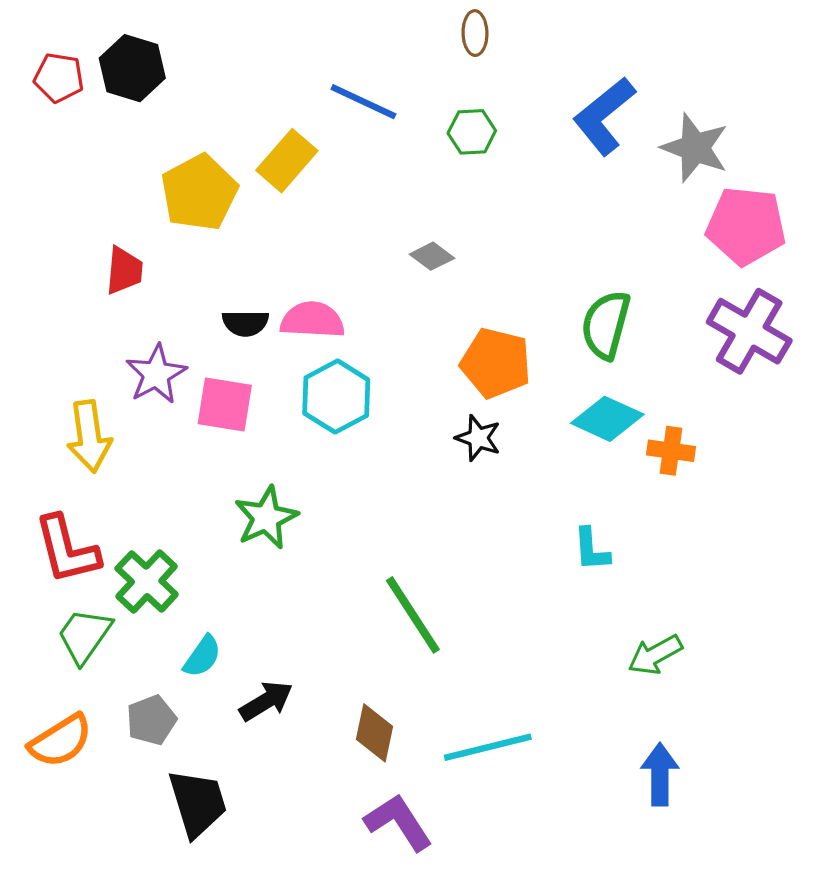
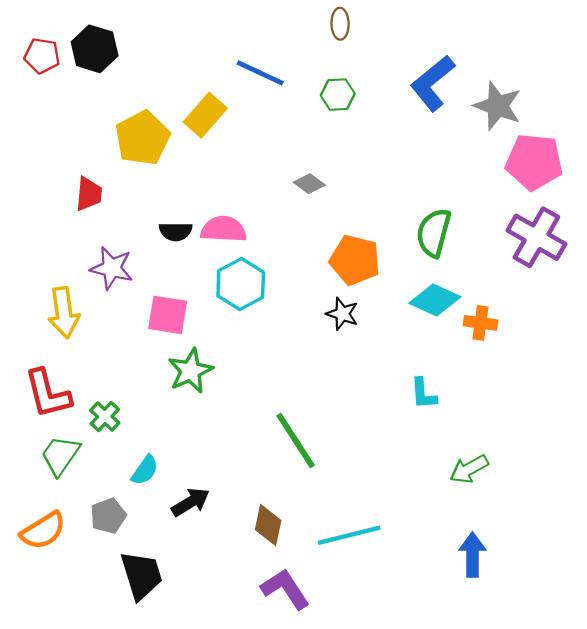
purple star: (156, 374) -> (112, 268), turned -30
pink square: (225, 404) -> (168, 315), moved
green cross: (147, 581) -> (105, 417), size x0.7

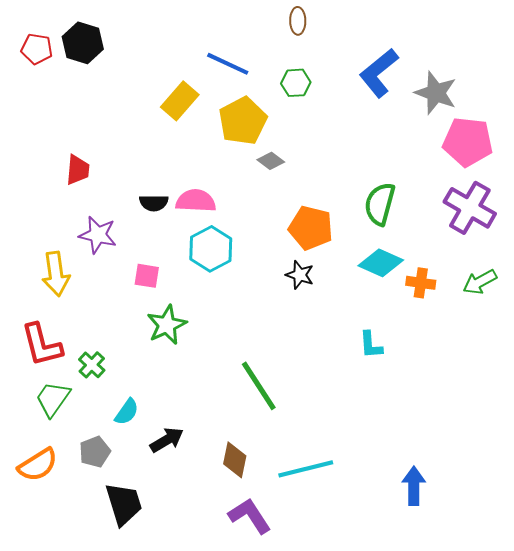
yellow pentagon: (143, 138) -> (243, 121), moved
pink square: (168, 315) -> (147, 276), size x0.7
green arrow: (469, 469) -> (480, 282), moved

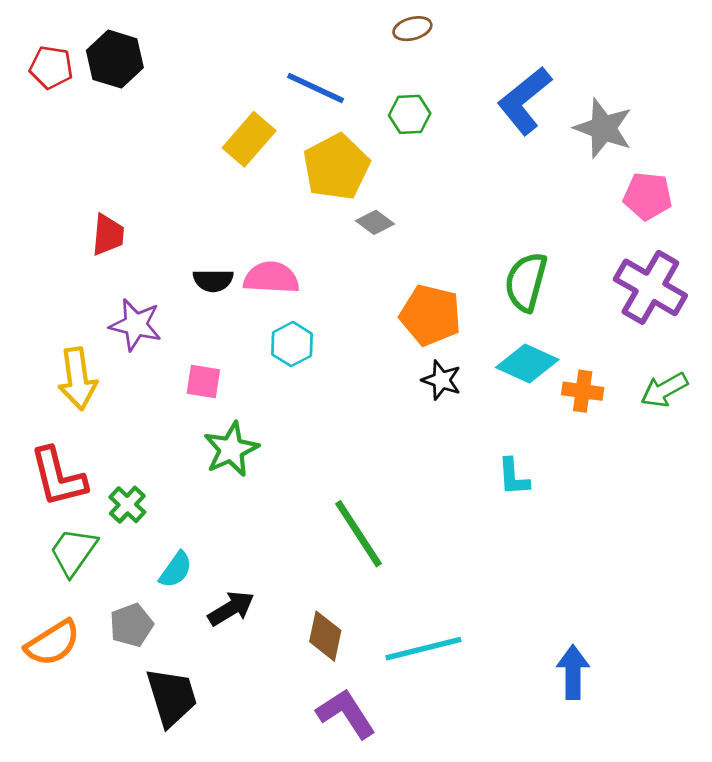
brown ellipse: (298, 21) -> (412, 29), turned 76
pink pentagon: (468, 142) -> (648, 196), size x0.7
cyan hexagon: (211, 249) -> (292, 344), size x0.7
black star: (300, 275) -> (441, 380), moved

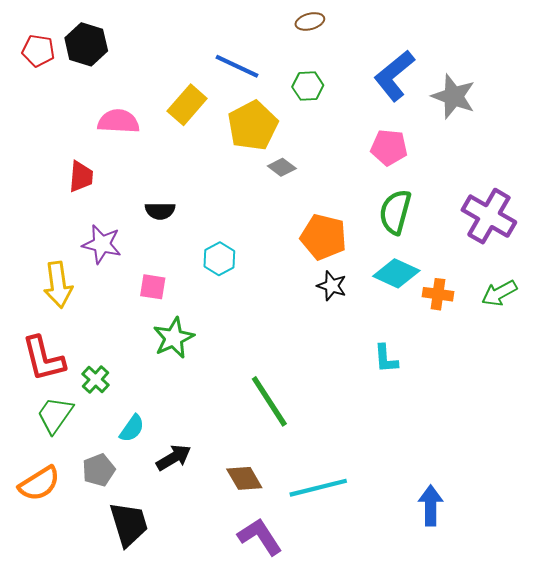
pink pentagon: (648, 196) -> (389, 147), moved
pink semicircle: (271, 278) -> (118, 121), moved
brown diamond: (325, 636) -> (244, 478), turned -42

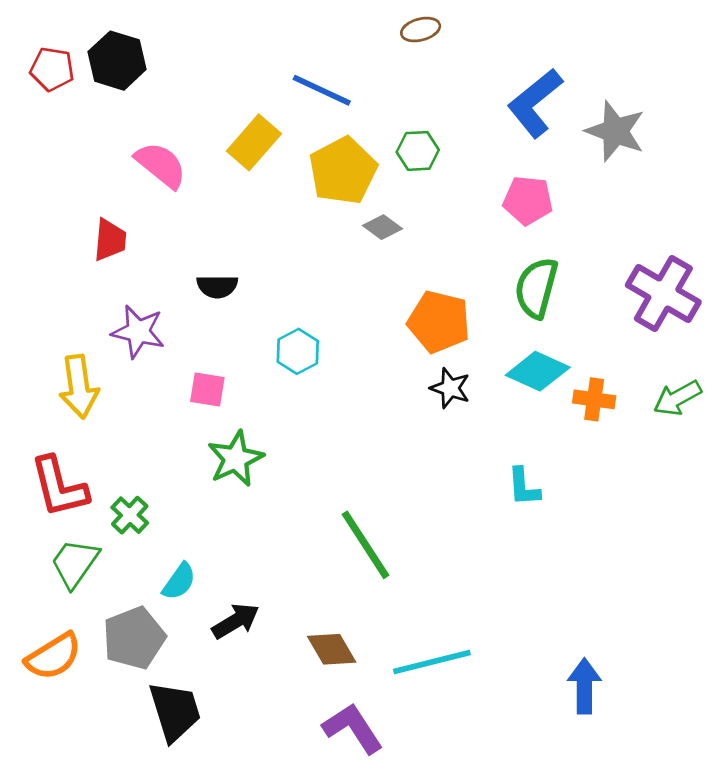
green hexagon: (308, 86) -> (418, 151), moved
pink semicircle: (118, 121) -> (161, 165), turned 36
gray pentagon: (99, 470) -> (134, 638), size x1.4

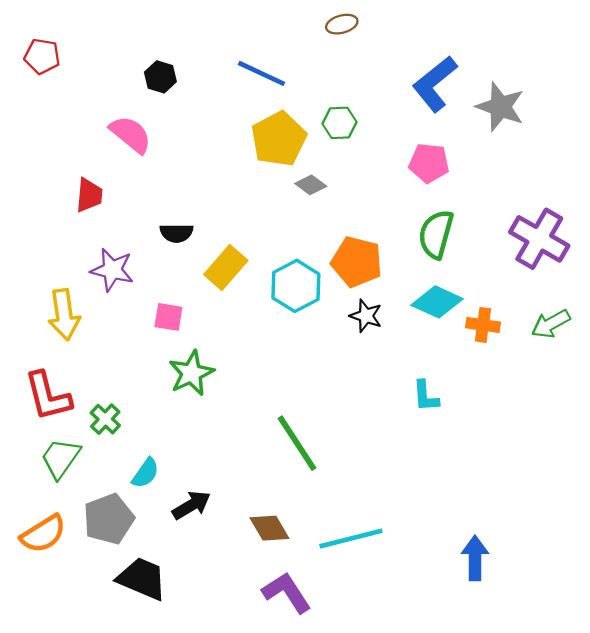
black hexagon: (117, 61) -> (160, 77), moved, size x0.7
yellow rectangle: (254, 142) -> (226, 268), moved
cyan hexagon: (298, 351) -> (296, 286), moved, size x1.4
black trapezoid: (175, 711) -> (142, 579), turned -50

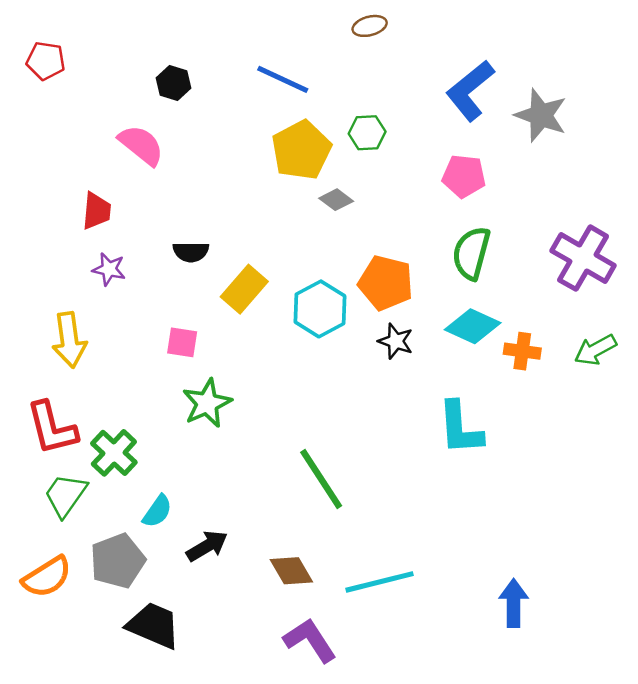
purple star: (112, 270) -> (109, 269), moved, size x0.7
cyan L-shape: (426, 396) -> (460, 428), size x1.6
green cross: (105, 419) -> (114, 453), size x1.4

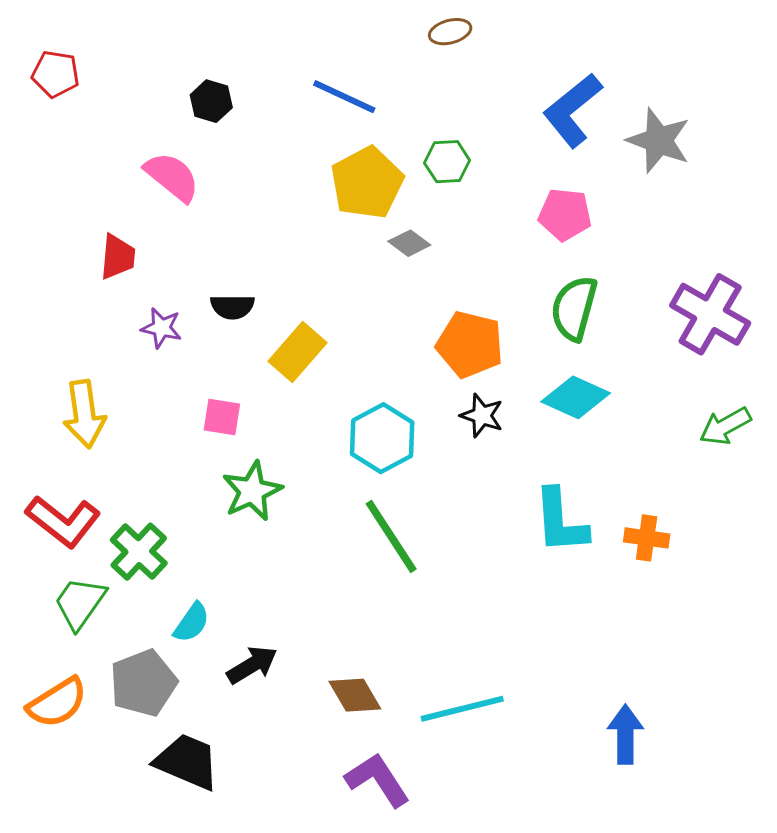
purple star: (109, 269) -> (161, 328), moved
cyan hexagon: (320, 309) -> (382, 438), moved
orange cross: (522, 351) -> (647, 538), moved
red L-shape: (52, 428) -> (63, 521), turned -38
green line: (321, 479) -> (391, 536), moved

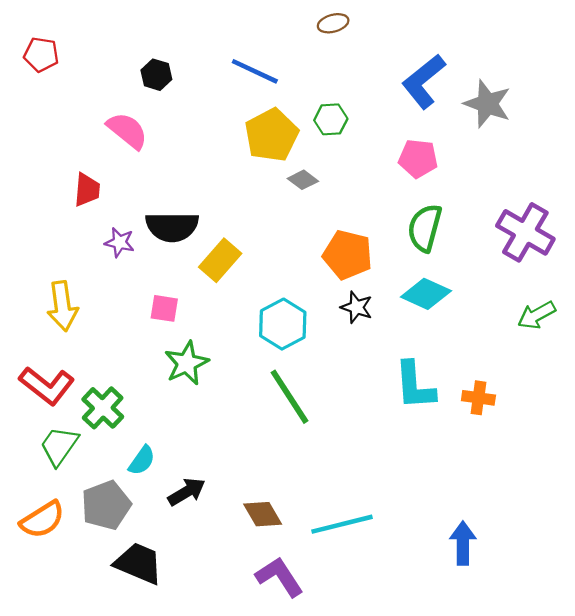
black semicircle: (232, 307) -> (172, 227), size x1.6

